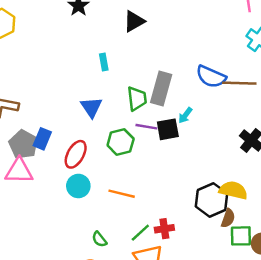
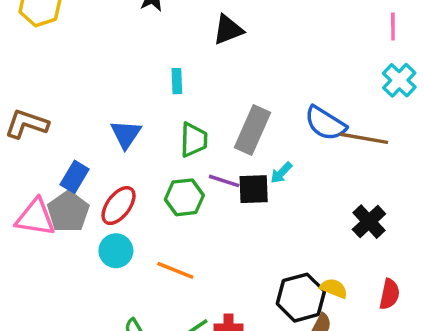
green trapezoid: (137, 99) -> (194, 140), moved
blue triangle: (91, 107) -> (126, 134), moved
gray pentagon: (23, 144) -> (68, 212), moved
yellow semicircle: (233, 190) -> (334, 288), size x0.7

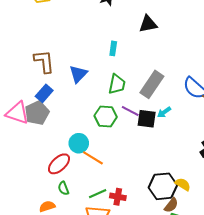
brown L-shape: (27, 124) -> (44, 61), moved, turned 55
red ellipse: (119, 206) -> (59, 164), moved
cyan circle: (116, 251) -> (79, 143), moved

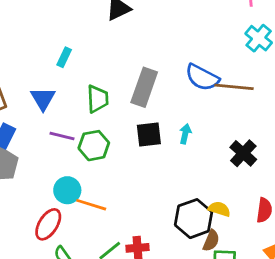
cyan rectangle: (113, 48) -> (64, 57), moved, turned 32
purple line: (130, 111) -> (62, 136), moved
cyan arrow: (164, 112) -> (185, 134), moved, turned 152

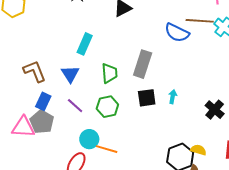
cyan rectangle: (64, 57) -> (85, 44), size x1.5
blue semicircle: (202, 77) -> (177, 33), moved
brown line: (234, 87) -> (200, 21), moved
purple line: (62, 136) -> (75, 106), moved, turned 30

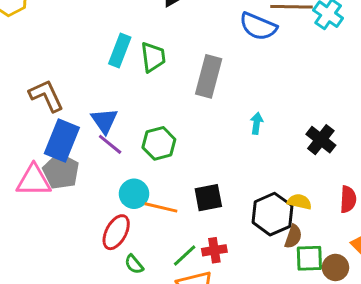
green trapezoid: (109, 73) -> (153, 57), moved
blue triangle: (70, 74) -> (104, 121), moved
black square: (147, 98) -> (208, 198), moved
blue rectangle: (43, 101) -> (62, 140), size x1.5

